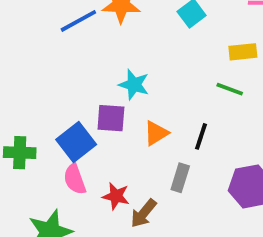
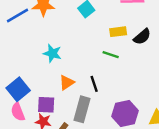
purple square: (111, 118) -> (46, 105), moved
black line: (201, 136) -> (94, 84), turned -35
gray rectangle: (180, 178) -> (82, 109), size x1.5

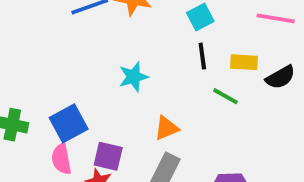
cyan star: (52, 53) -> (133, 77), turned 30
orange triangle: (67, 83) -> (167, 128), moved
black line: (94, 84) -> (202, 56), moved

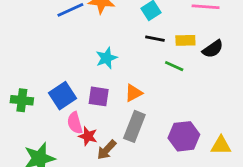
black line: (202, 56) -> (155, 39), turned -66
purple square: (108, 156) -> (99, 96), moved
pink semicircle: (61, 159) -> (75, 123), moved

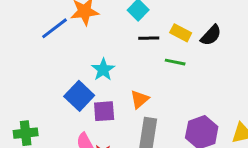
yellow rectangle: (185, 40) -> (181, 33), turned 42
blue square: (62, 96) -> (79, 96), moved

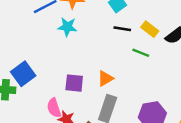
cyan star: (103, 70) -> (67, 27), moved, turned 30
blue square: (79, 96) -> (23, 74), moved

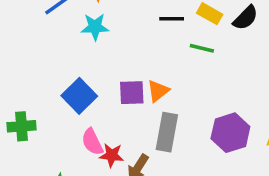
blue square: (23, 74) -> (79, 96), moved
purple square: (74, 83) -> (132, 93), moved

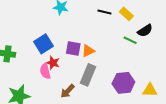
black semicircle: (246, 18) -> (145, 31), moved
green line: (202, 48) -> (130, 40), moved
red star: (112, 155) -> (53, 63), moved

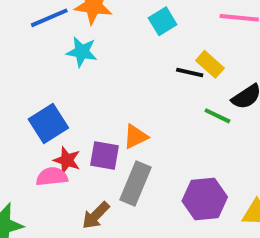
black line: (104, 12) -> (190, 72), moved
purple square: (73, 48) -> (105, 156), moved
pink semicircle: (45, 71) -> (52, 177), turned 98

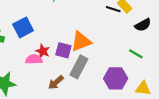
green line: (217, 116) -> (136, 54), moved
blue square: (48, 123) -> (23, 27), moved
orange triangle: (135, 137) -> (81, 41), size x1.5

